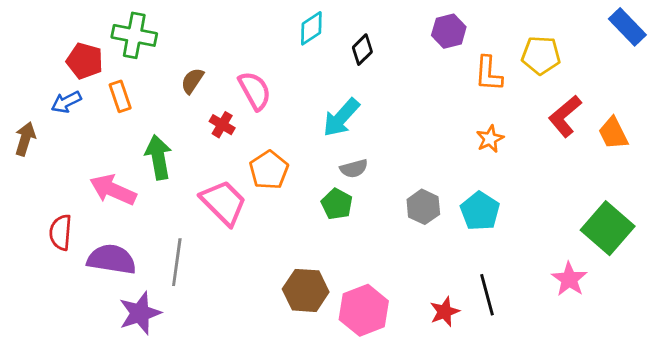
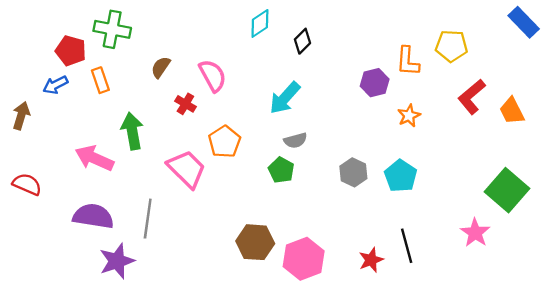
purple hexagon: (449, 31) -> (375, 83), moved
red semicircle: (61, 232) -> (27, 184), moved, turned 108

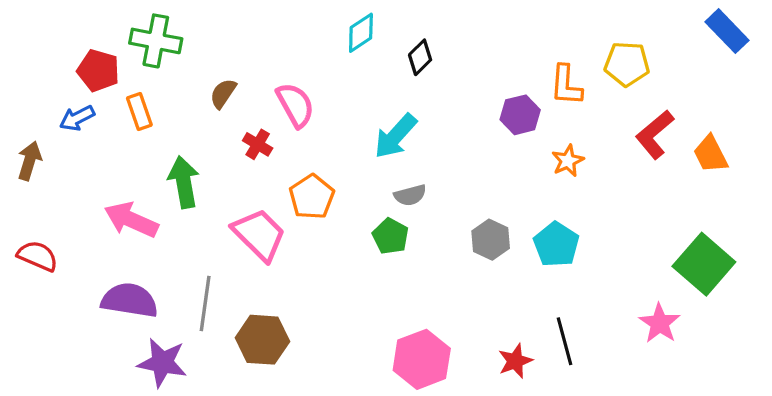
brown hexagon: (255, 242) -> (262, 340), moved
purple star: (117, 261) -> (162, 363), turned 30

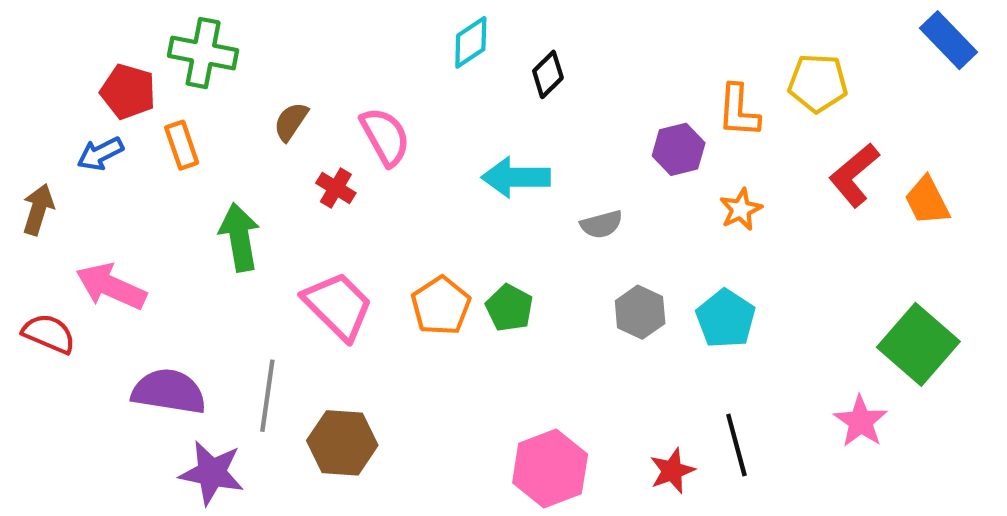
cyan arrow: (395, 136) -> (516, 177), turned 48
gray semicircle: (410, 195) -> (601, 224), moved
orange pentagon: (312, 197) -> (441, 306), moved
pink arrow: (131, 220) -> (111, 286), moved

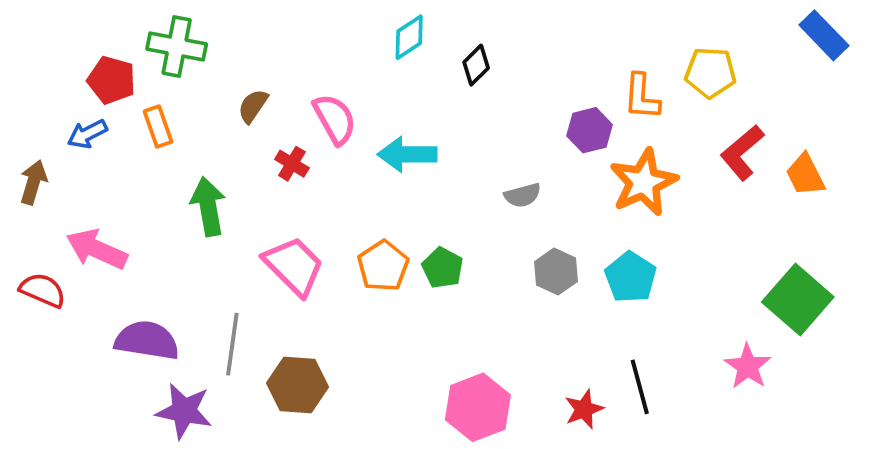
cyan arrow: (516, 177) -> (407, 154), moved
orange star: (741, 209) -> (643, 182), size x1.8

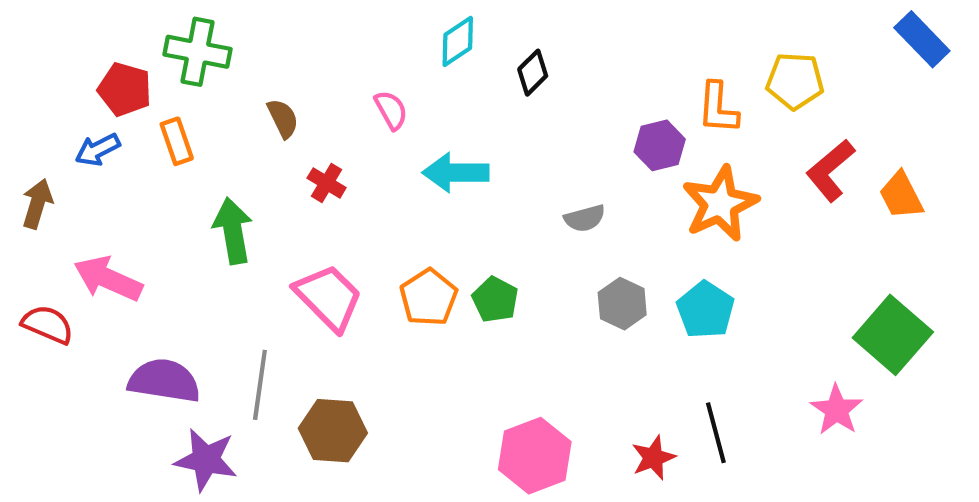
brown semicircle: (253, 106) -> (283, 118), turned 120
pink semicircle: (335, 119) -> (391, 110), moved, size x0.7

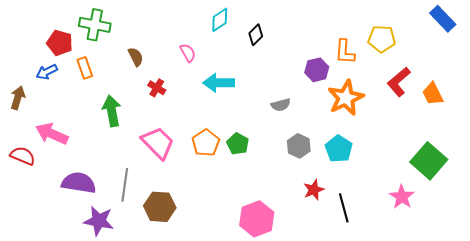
red star: (653, 458) -> (314, 190), moved

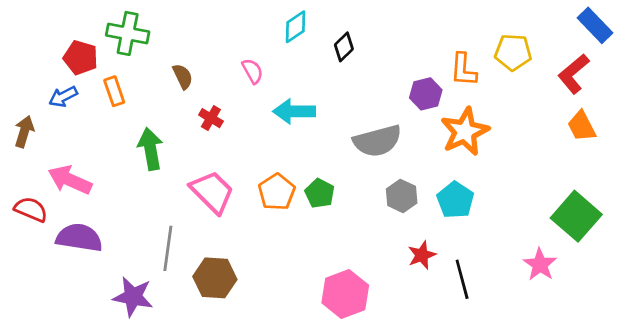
red L-shape: (399, 82) -> (574, 74), moved
gray semicircle: (281, 105) -> (377, 141), size x1.8
purple semicircle: (79, 183) -> (79, 238), moved

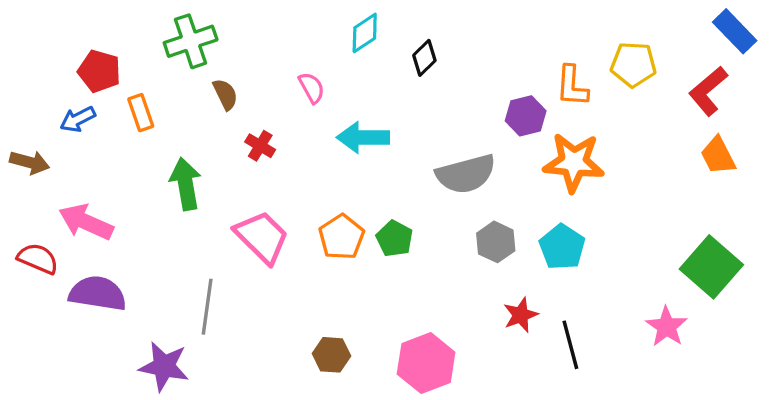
green cross: (128, 33) -> (191, 41), moved, turned -30
brown arrow: (24, 132) -> (30, 162), turned 88
orange star: (465, 132) -> (574, 162), turned 30
brown hexagon: (215, 278) -> (332, 355), moved, size x0.7

